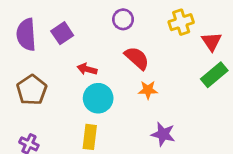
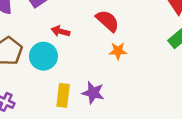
cyan circle: (98, 98) -> (43, 56), moved
purple star: (163, 134) -> (93, 93), moved

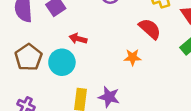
red semicircle: (107, 21) -> (150, 29), moved

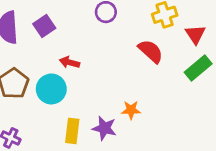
orange star: (133, 57) -> (131, 110), moved

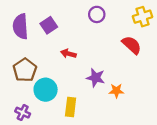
cyan circle: (51, 89) -> (46, 90), moved
purple star: (104, 128) -> (96, 78), moved

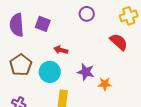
purple square: (49, 25) -> (43, 24), turned -35
cyan circle: (46, 90) -> (50, 72), moved

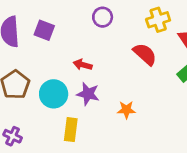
red arrow: (61, 50) -> (83, 65), moved
purple star: (86, 72) -> (88, 94), moved

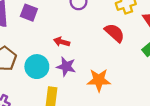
orange star: (126, 110) -> (99, 80), size x1.5

